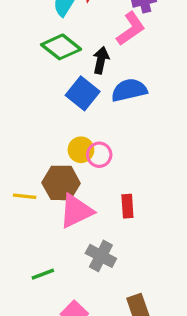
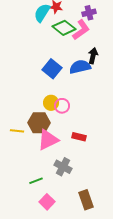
green diamond: (61, 47) -> (64, 28), moved
black arrow: (101, 60) -> (93, 56), moved
red rectangle: (127, 206) -> (79, 137), turned -72
green line: (43, 274) -> (36, 181), moved

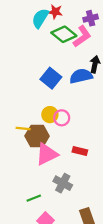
yellow line: (17, 131) -> (23, 129), moved

